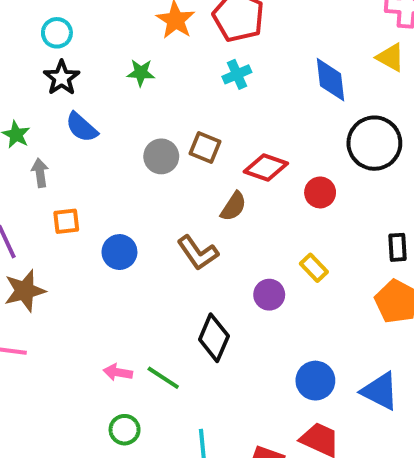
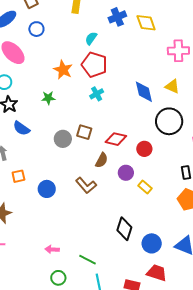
yellow triangle: (390, 57) -> (172, 86), moved
purple circle: (269, 295) -> (126, 173), moved
black diamond: (214, 338) -> (124, 229), moved
green line: (163, 378) -> (87, 260), moved

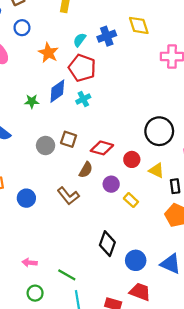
blue cross: (117, 17) -> (107, 36), moved
orange star: (63, 70) -> (48, 53), moved
yellow triangle: (172, 86) -> (156, 170), moved
blue diamond: (144, 92) -> (57, 91), moved, turned 65

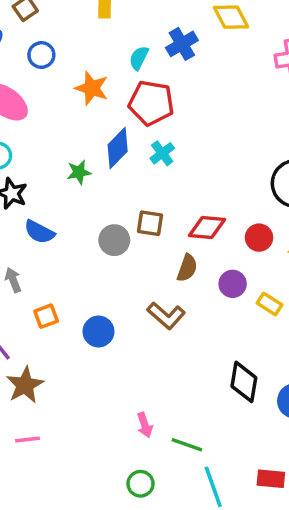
pink arrow: (30, 263) -> (145, 425), moved, turned -104

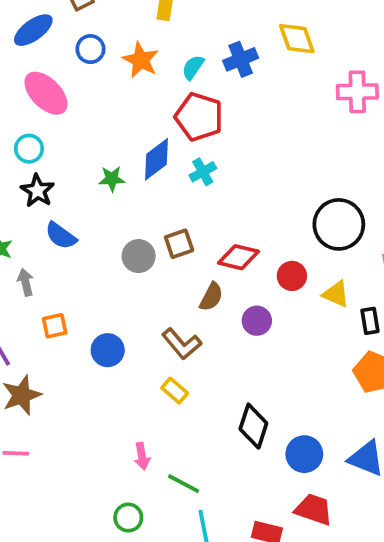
orange star: (92, 88) -> (141, 60), moved
brown square: (150, 223) -> (179, 244), turned -36
yellow rectangle: (270, 304) -> (175, 391), moved

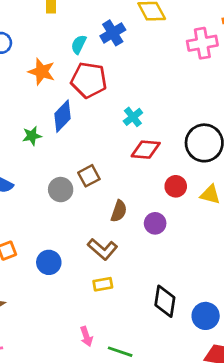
orange star: (141, 60) -> (42, 72), moved
cyan cross: (203, 172) -> (133, 117), moved
red diamond: (238, 257) -> (146, 150), moved
yellow rectangle: (175, 391) -> (103, 284), turned -42

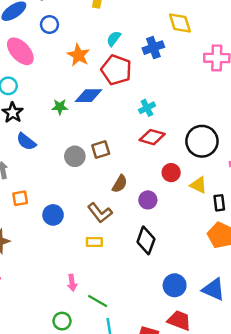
blue cross: (113, 33) -> (153, 48), moved
blue diamond: (63, 116) -> (88, 96), turned 36
black diamond: (165, 301) -> (146, 240), moved

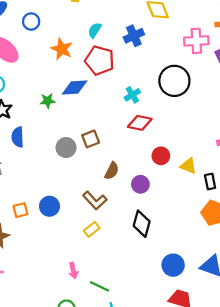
black circle: (202, 141) -> (174, 81), moved
blue semicircle: (26, 142) -> (18, 137), turned 54
orange square: (20, 198) -> (20, 210), moved
yellow rectangle: (94, 242) -> (92, 229), turned -35

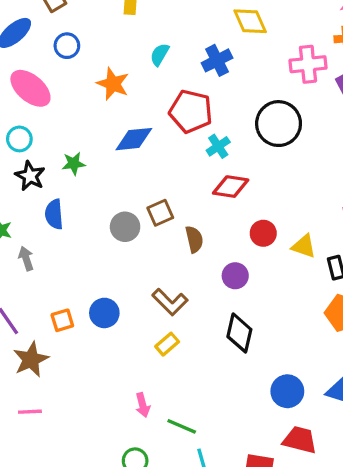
red pentagon: (100, 60) -> (191, 111), moved
green star: (48, 101) -> (74, 163), moved
brown semicircle: (112, 171) -> (194, 239), moved, turned -36

